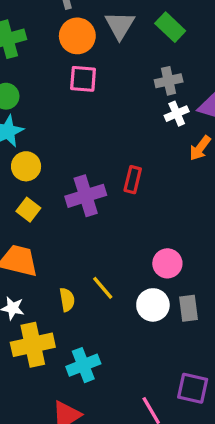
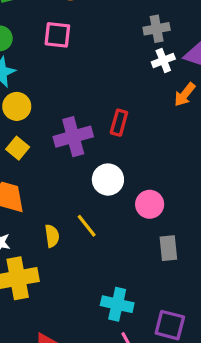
pink square: (83, 79) -> (57, 35), moved
white circle: (153, 305) -> (108, 180), moved
cyan cross: (83, 365) -> (117, 304), moved, turned 32

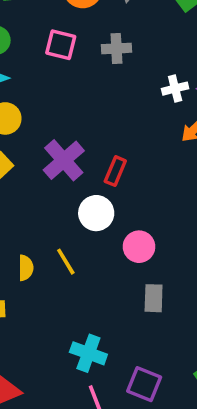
gray cross: (157, 29) -> (116, 48), moved
red rectangle: (119, 123) -> (115, 171), moved
purple cross: (73, 137) -> (64, 160), turned -33

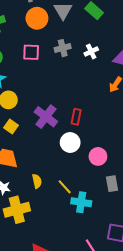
white cross: (175, 89) -> (91, 51), moved
yellow line: (66, 262) -> (65, 187), moved
cyan cross: (88, 353) -> (81, 202), moved

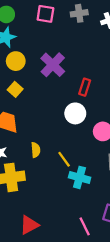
purple cross: (46, 117) -> (53, 65), moved

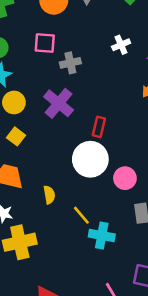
gray cross: (79, 13) -> (70, 63), moved
white circle: (75, 113) -> (90, 159), size x1.4
yellow semicircle: (36, 150) -> (49, 195), moved

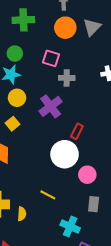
yellow semicircle: (49, 195) -> (22, 214), moved
yellow line: (81, 215) -> (48, 195), turned -35
cyan cross: (102, 236) -> (70, 226), moved

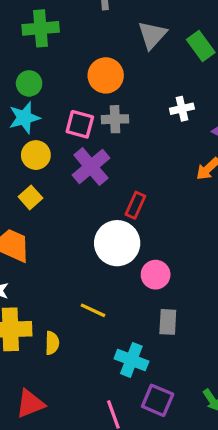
orange circle: (65, 28) -> (106, 75), moved
pink square: (51, 58) -> (80, 124), moved

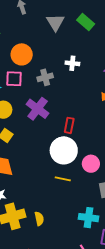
orange circle: (106, 75) -> (22, 54), moved
white cross: (182, 109) -> (72, 63), moved, turned 32
pink square: (80, 124) -> (14, 79), moved
yellow line: (93, 310) -> (63, 179), moved

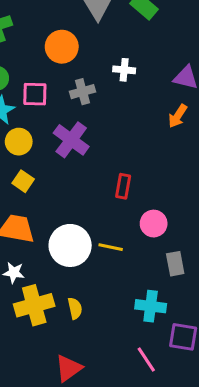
orange circle: (22, 54) -> (62, 47), moved
red rectangle: (69, 125) -> (123, 186), moved
white circle: (64, 150) -> (70, 245), moved

